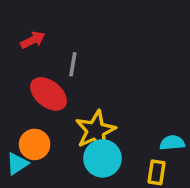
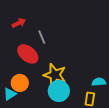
gray line: (73, 64) -> (42, 37), turned -32
yellow star: (96, 131) -> (55, 75), turned -30

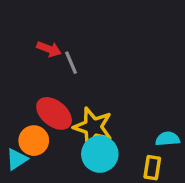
red arrow: (19, 23) -> (49, 49), moved, turned 48
red ellipse: (28, 54) -> (54, 113), moved

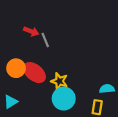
yellow star: (93, 127) -> (59, 81), size x0.7
orange circle: (34, 141) -> (16, 68), moved

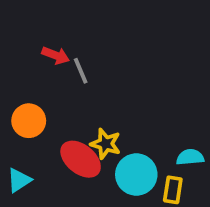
red ellipse: (34, 73) -> (81, 159), moved
cyan circle: (64, 99) -> (136, 175), moved

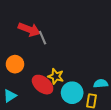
red arrow: (56, 55) -> (29, 29), size x1.5

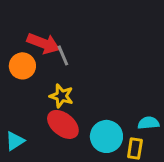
orange circle: (15, 64) -> (22, 66), moved
yellow star: (56, 76) -> (61, 96), moved

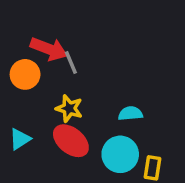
cyan semicircle: (148, 123) -> (130, 114), moved
cyan triangle: (15, 141) -> (20, 139), moved

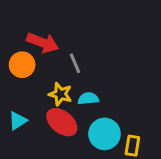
gray line: (71, 63) -> (75, 63), moved
cyan semicircle: (130, 114) -> (88, 99), moved

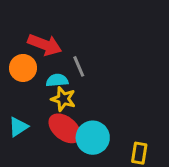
cyan semicircle: (88, 99) -> (57, 80), moved
cyan circle: (104, 134) -> (93, 138), moved

